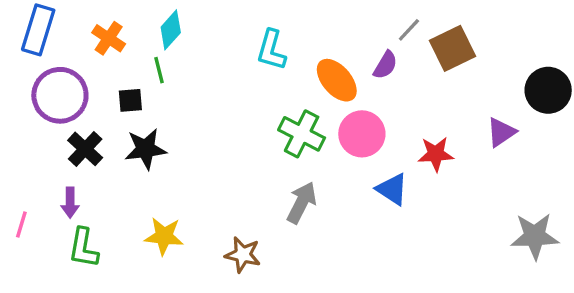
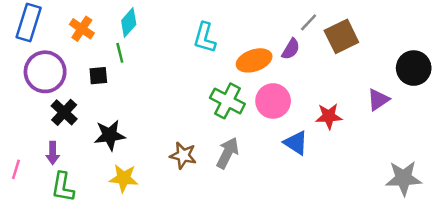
orange ellipse: (337, 80) -> (254, 60), turned -68
black star: (146, 149) -> (110, 135), moved
brown star: (243, 255) -> (183, 155), moved

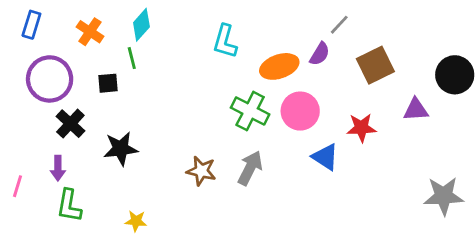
blue rectangle: (29, 22) -> (31, 25), size x0.7
brown square: (341, 36) -> (375, 65), moved
purple triangle: (378, 100) -> (416, 110), turned 30
yellow star: (124, 178) -> (136, 221), moved, size x0.7

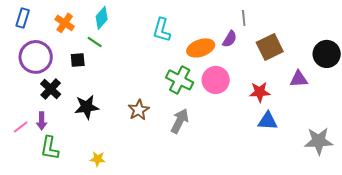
gray line: (339, 25) -> (244, 18), turned -49
green line: (132, 58) -> (95, 42), turned -42
blue triangle: (325, 157) -> (268, 121), moved, turned -30
brown star: (201, 171) -> (139, 110), moved, turned 30
pink line: (18, 186) -> (21, 127), moved, turned 35

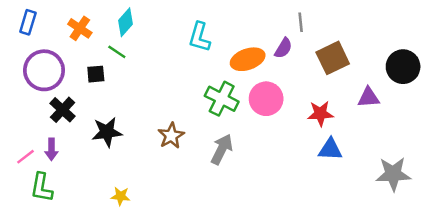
green L-shape: (50, 148) -> (42, 188), moved

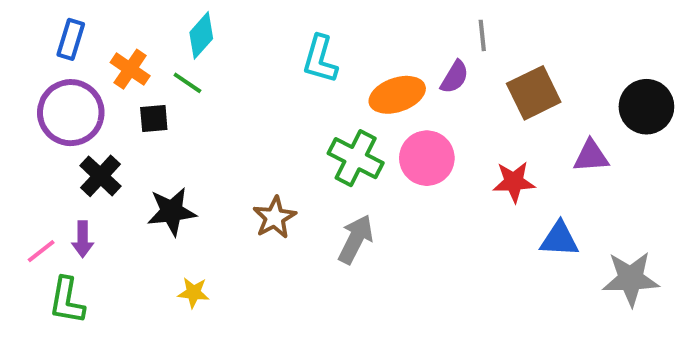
blue rectangle: (28, 22) -> (71, 39), moved
orange cross: (80, 28) -> (130, 69), moved
blue triangle: (330, 149) -> (559, 239), moved
yellow star: (121, 196) -> (193, 293), moved

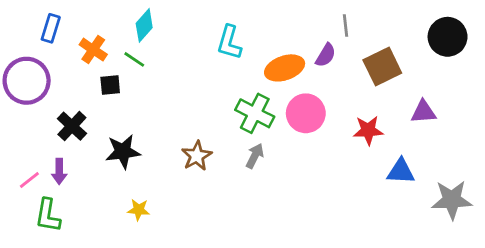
black circle: (646, 107) -> (448, 37), moved
purple circle: (71, 113) -> (27, 81), moved
gray arrow: (356, 239) -> (255, 156), moved, size x0.7

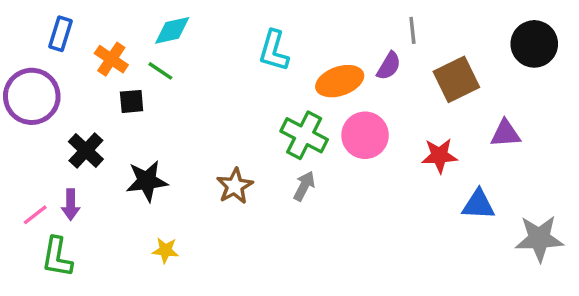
cyan diamond: (144, 25) -> (172, 30), turned 36

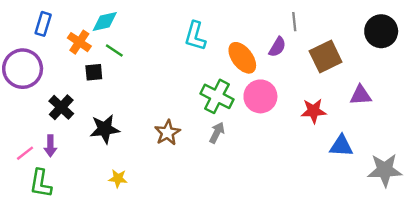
cyan diamond: (172, 30) -> (105, 22), moved
orange ellipse: (340, 81) -> (242, 58), turned 72

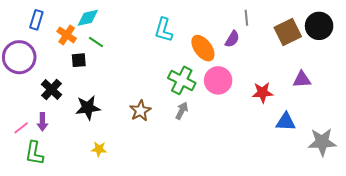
brown square: (326, 57) -> (288, 32), moved

